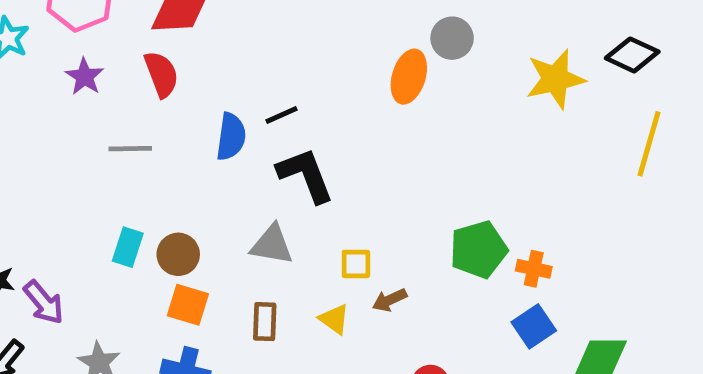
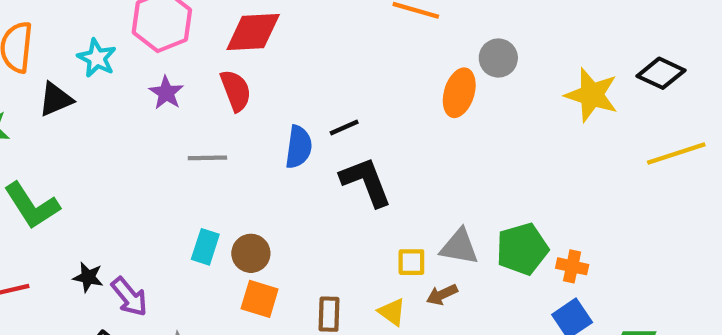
yellow star: (555, 79) -> (592, 95), turned 30
yellow line: (649, 144) -> (676, 154), turned 56
gray triangle: (272, 245) -> (459, 247), moved

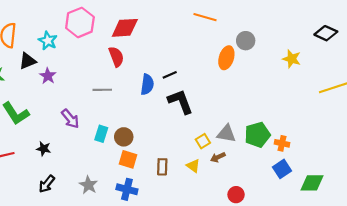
black diamond: (661, 73) -> (326, 33), moved
purple star: (166, 93) -> (48, 76), moved
yellow star: (592, 95) -> (292, 59), size x0.7
yellow square: (411, 262) -> (203, 141), turned -32
purple arrow: (129, 297) -> (70, 119), moved

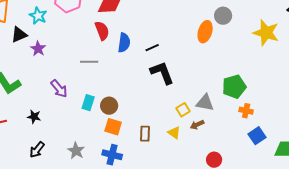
yellow star: (292, 59) -> (266, 33), size x1.5
blue semicircle: (147, 84) -> (124, 43), moved
green pentagon: (257, 135) -> (234, 87), moved
orange cross: (282, 143) -> (246, 111), moved

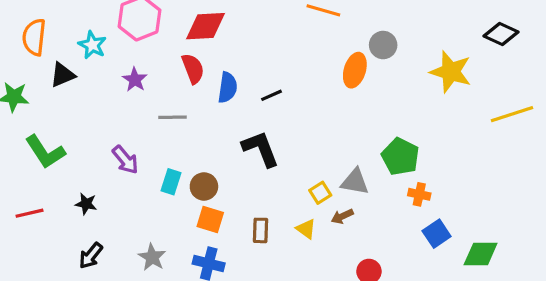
purple star: (38, 49) -> (135, 80), moved
black L-shape: (162, 73) -> (261, 149), moved
green pentagon: (234, 87) -> (400, 157), turned -30

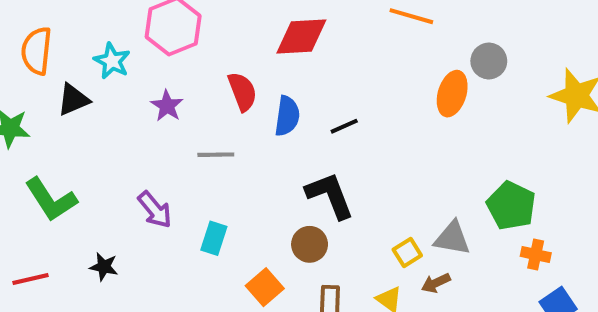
red diamond: (206, 26) -> (301, 37), moved
brown circle: (204, 186) -> (310, 244), moved
orange square: (210, 219) -> (265, 287), turned 32

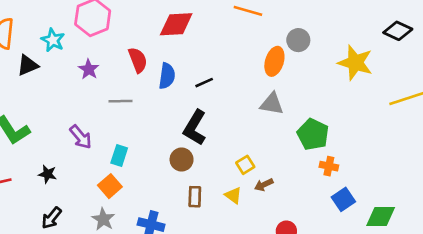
black L-shape: (330, 195) -> (195, 128), turned -128
gray triangle: (452, 238) -> (272, 104), moved
orange square: (265, 287) -> (110, 186), moved

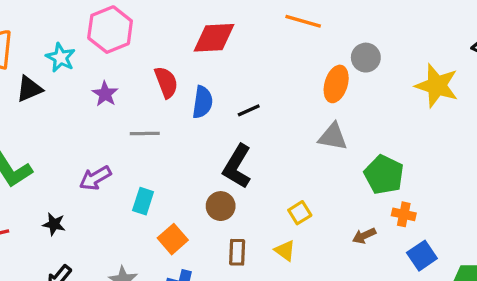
purple arrow: (81, 137) -> (95, 178), turned 100
brown arrow: (264, 185) -> (364, 236), moved
orange square: (110, 186) -> (173, 239), moved

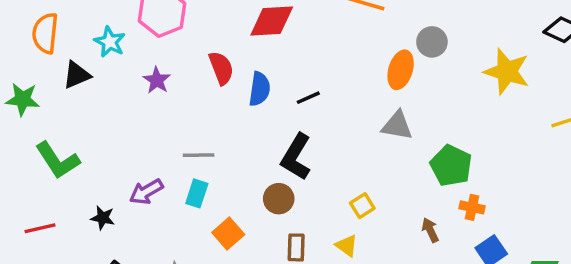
gray line: (145, 133) -> (199, 155), moved
purple arrow: (95, 178) -> (146, 192), moved
brown arrow: (364, 236) -> (430, 230), turned 90

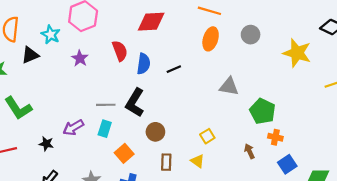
orange ellipse: (401, 70) -> (211, 39), moved
black L-shape: (296, 157) -> (135, 103), moved

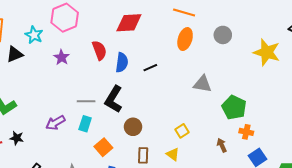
black star: (46, 144) -> (17, 138), moved

